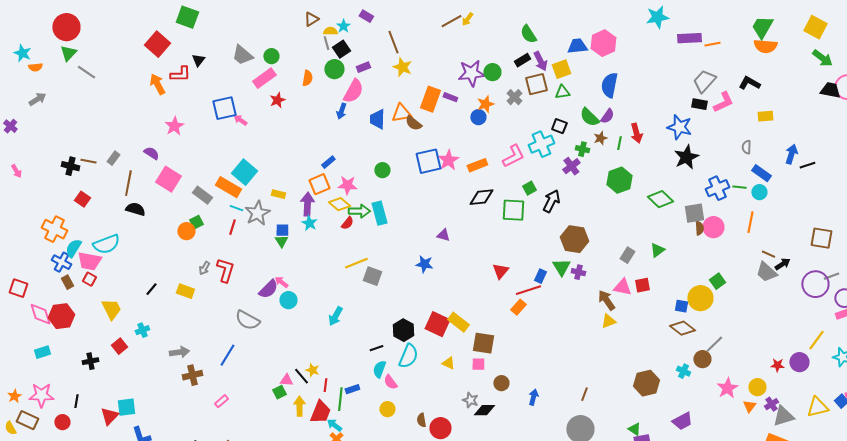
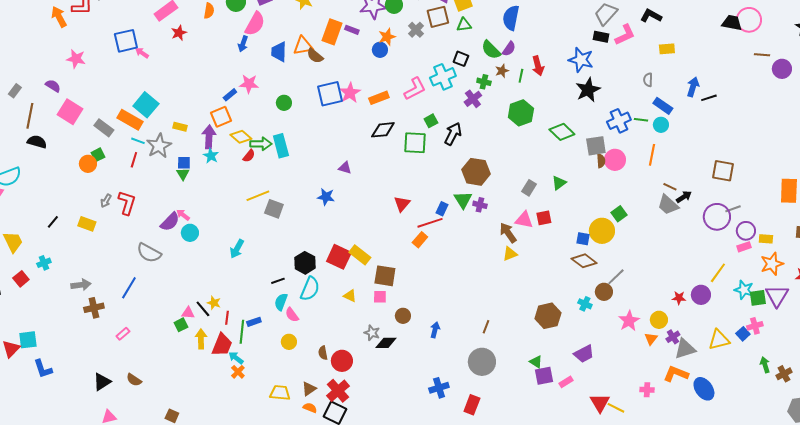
pink star: (174, 126) -> (76, 59), turned -30
pink star: (347, 185) -> (249, 84), moved

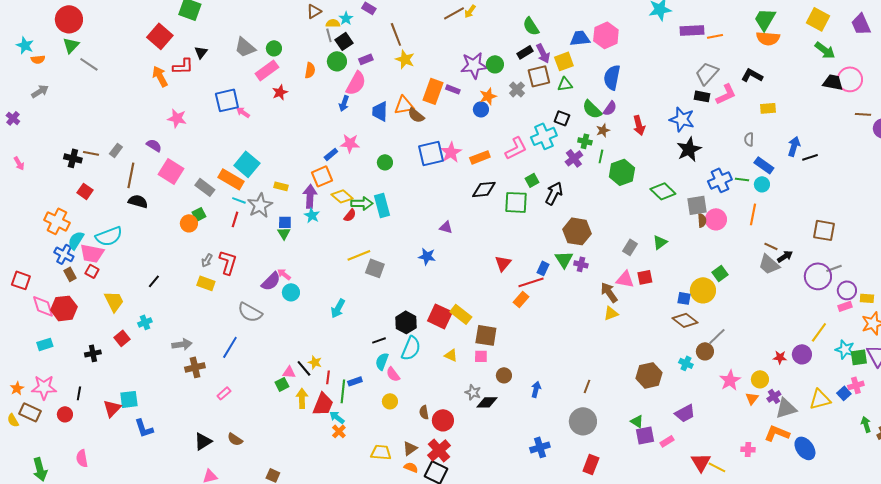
green line: (521, 76) -> (601, 156), moved
yellow rectangle: (87, 224) -> (206, 283), moved
red rectangle: (472, 405) -> (591, 464), moved

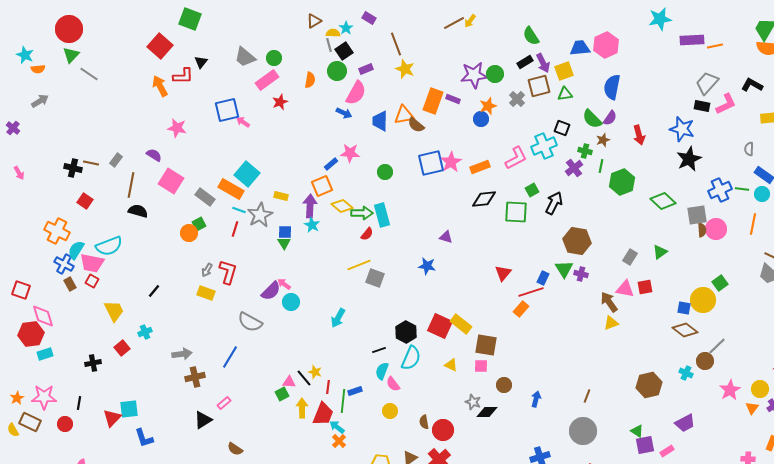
blue arrow: (344, 103) -> (344, 113), turned -84
red semicircle: (350, 215) -> (367, 234), moved
red hexagon: (64, 308) -> (31, 334), moved
black triangle: (203, 441) -> (203, 420), moved

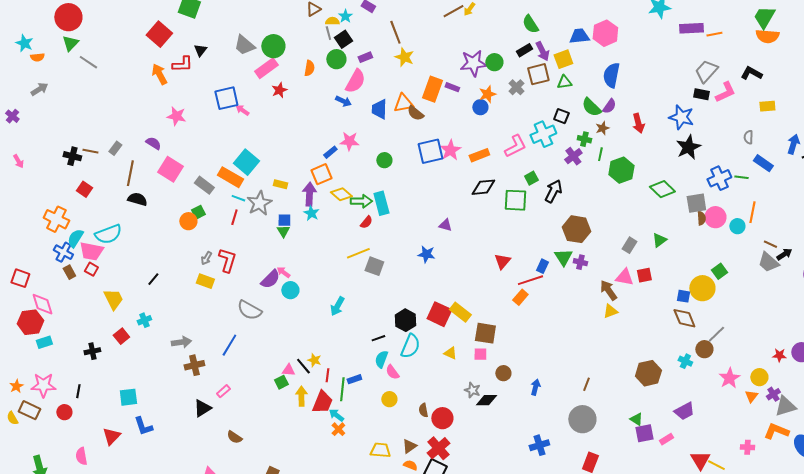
green circle: (274, 58) -> (273, 46), size x1.5
cyan circle: (762, 194) -> (737, 226), moved
brown diamond: (685, 330) -> (684, 318), turned 30
red triangle: (112, 418) -> (111, 436), moved

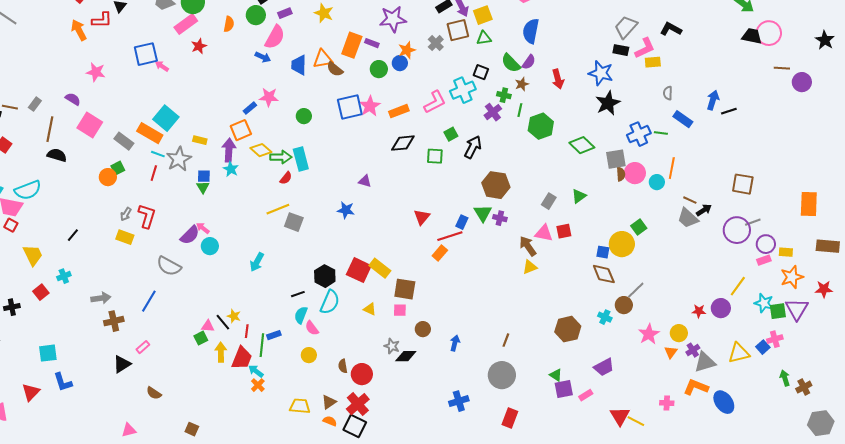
green circle: (494, 62) -> (379, 69), moved
yellow rectangle: (767, 106) -> (653, 62), moved
green square: (515, 200) -> (435, 156), size x0.7

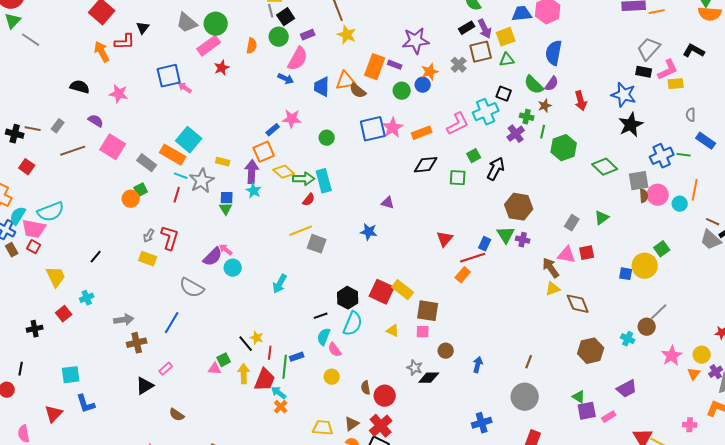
brown line: (50, 129) -> (73, 151), turned 60
black semicircle: (57, 155) -> (80, 87), moved
brown diamond: (604, 274) -> (578, 304), moved
pink triangle: (208, 326) -> (215, 369), moved

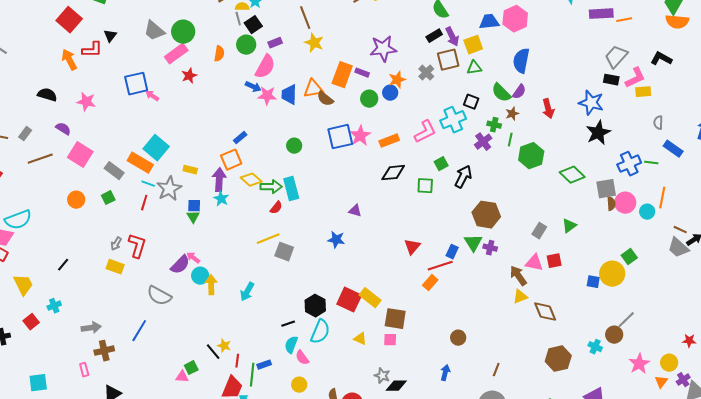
pink star: (292, 119) -> (267, 96), moved
orange circle: (131, 199) -> (76, 200), moved
brown circle: (446, 351) -> (458, 338), moved
pink rectangle: (166, 369) -> (84, 370), moved, turned -64
yellow arrow: (244, 374) -> (211, 285), moved

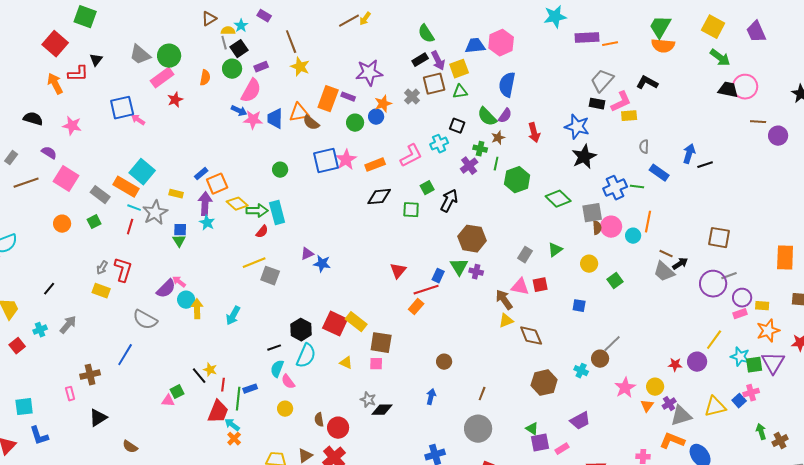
cyan cross: (453, 120) -> (439, 144), size x0.7
blue rectangle: (240, 138) -> (201, 174), moved
purple triangle: (355, 211) -> (307, 254), moved, turned -40
yellow circle: (612, 274) -> (589, 264), moved, size x0.7
gray arrow: (91, 328) -> (68, 325), moved, turned -42

